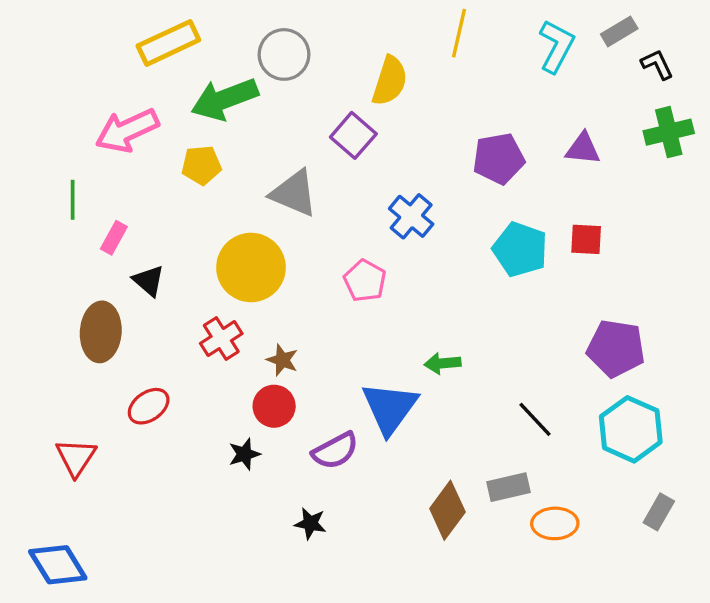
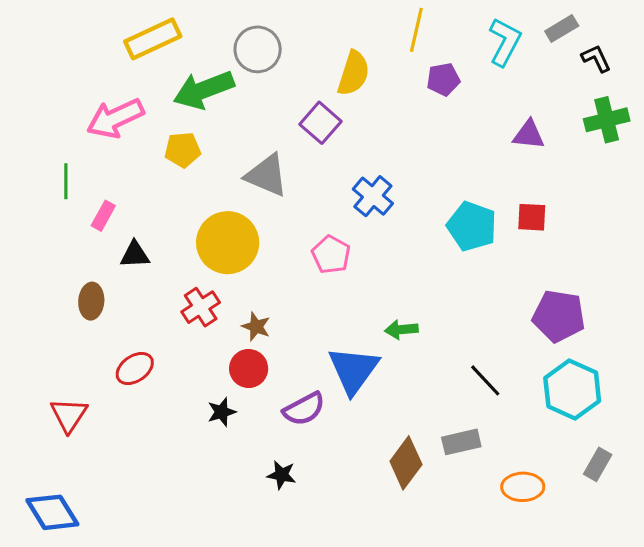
purple pentagon: (499, 159) -> (443, 79), moved, size x0.7
black triangle: (149, 281) -> (135, 255), turned -44
brown ellipse: (101, 332) -> (91, 301), size x0.7
orange ellipse: (555, 523) -> (523, 487), moved

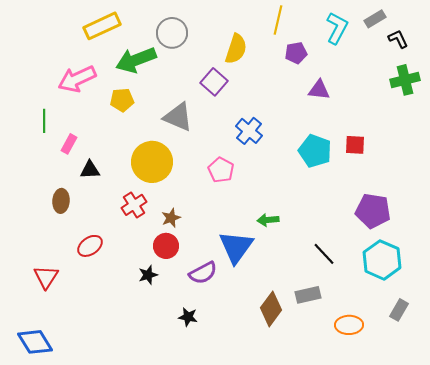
purple triangle: (529, 135) -> (319, 90), moved
brown star: (256, 327) -> (171, 218), turned 30

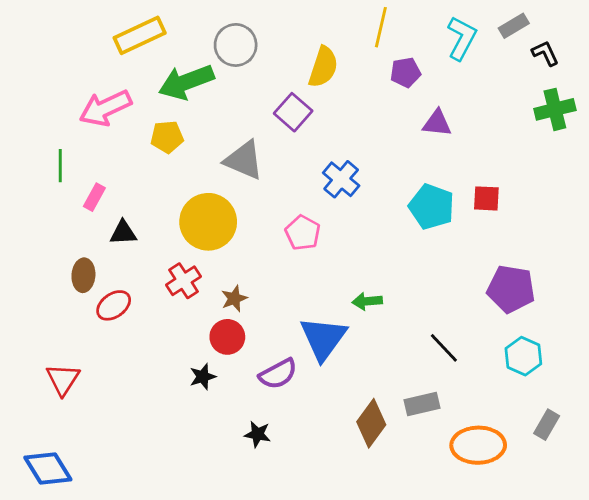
red ellipse: (90, 246) -> (114, 305), moved
cyan hexagon: (382, 260) -> (523, 356), size x0.7
orange ellipse: (349, 325) -> (478, 445), size x1.4

